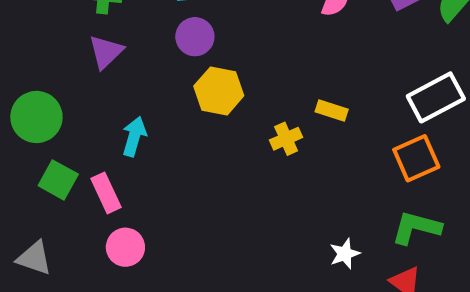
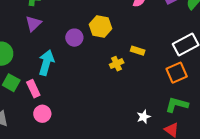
purple circle: (195, 37) -> (74, 38), moved
yellow hexagon: (219, 91) -> (100, 27), moved
cyan arrow: (134, 137) -> (46, 63), size x1.4

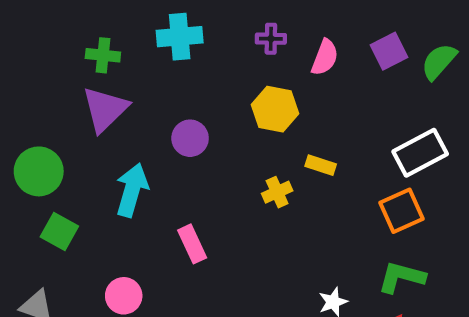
purple triangle: (33, 23) -> (105, 109), size x1.4
yellow hexagon: (100, 27) -> (275, 109), moved
pink rectangle: (33, 89) -> (192, 244), moved

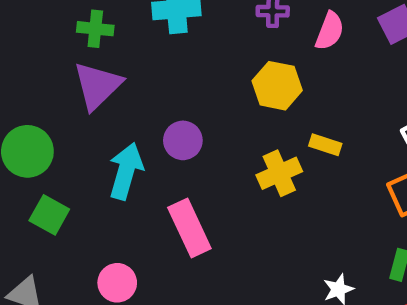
purple circle: (190, 138) -> (183, 140), moved
yellow cross: (277, 192) -> (279, 173), size x1.4
pink rectangle: (192, 244) -> (189, 228), size x1.4

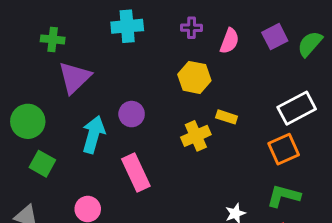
green cross: (95, 29) -> (53, 39), moved

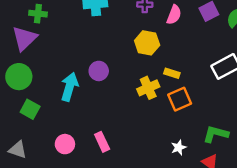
purple triangle: (75, 77) -> (24, 38), moved
orange square: (284, 149) -> (180, 99), moved
pink rectangle: (136, 172) -> (102, 142), moved, size x0.7

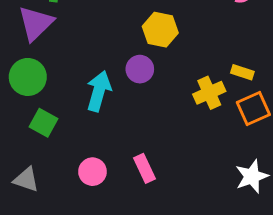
yellow hexagon: (147, 43) -> (160, 30), moved
white star: (179, 147) -> (252, 176), size x1.5

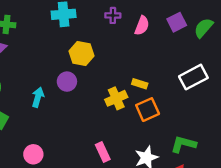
cyan arrow: (99, 91) -> (38, 97), size x0.7
pink rectangle: (145, 168) -> (103, 152), moved

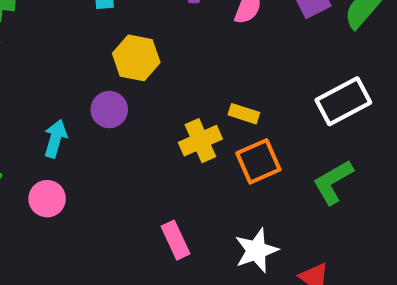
green L-shape: (183, 144) -> (333, 182), moved, turned -45
pink circle: (33, 154) -> (47, 199), moved

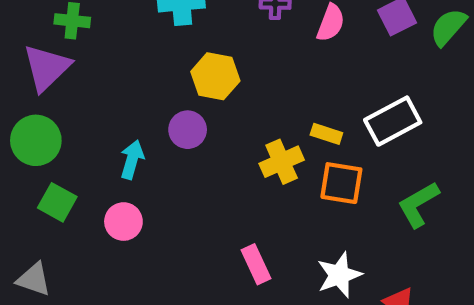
white rectangle: (343, 101) -> (393, 121), moved
orange square: (258, 161) -> (341, 183), turned 33

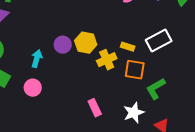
yellow hexagon: (215, 76) -> (86, 43), moved
green L-shape: (418, 204) -> (156, 89), moved

